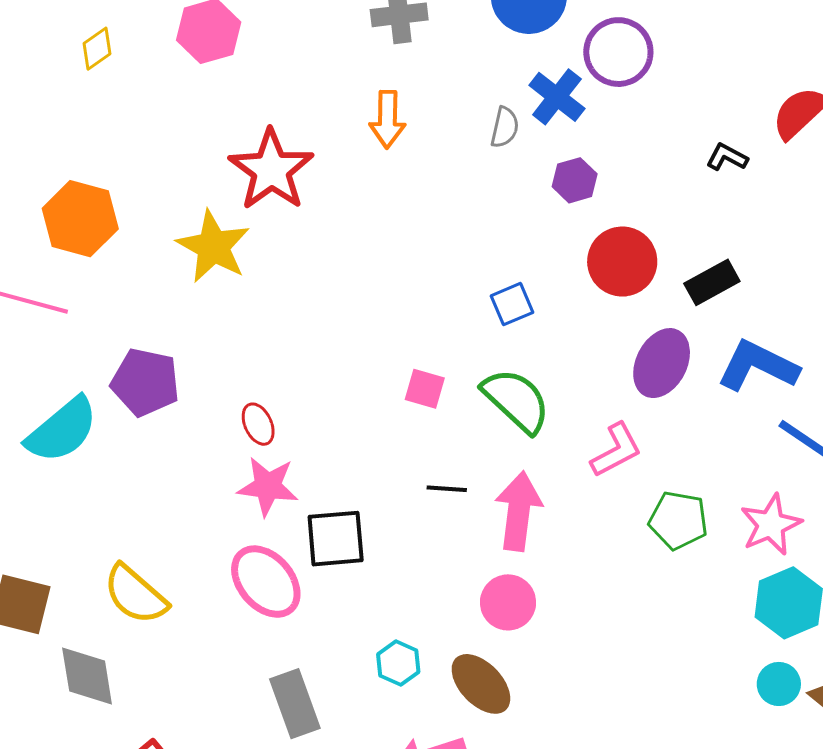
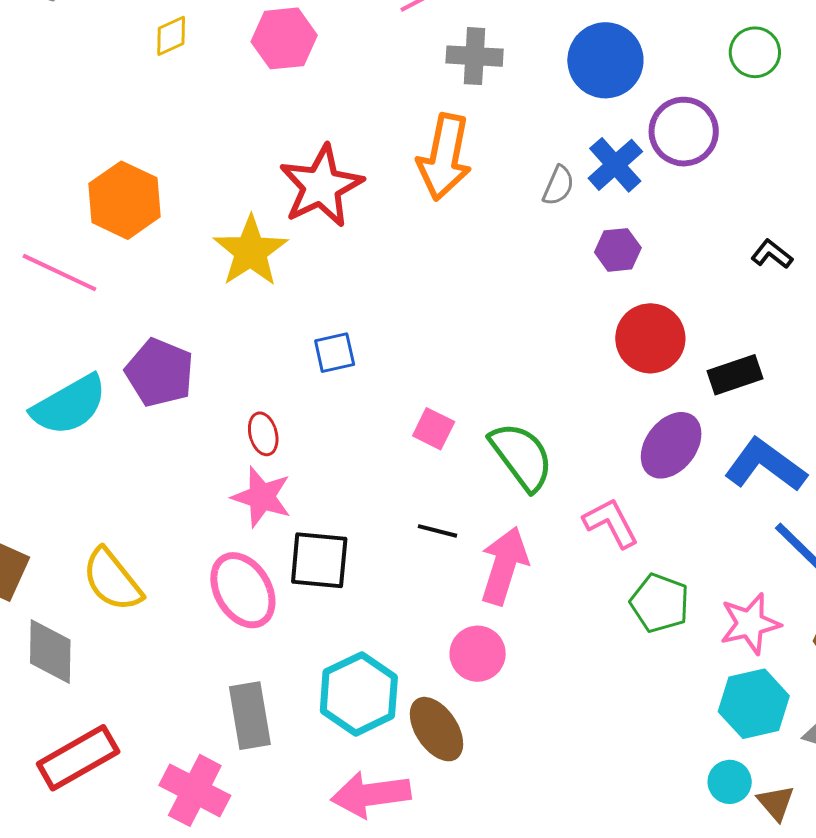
orange arrow: (387, 119) -> (444, 157), size x1.5
blue square: (512, 304) -> (335, 353), moved
pink L-shape: (616, 450) -> (611, 523), turned -100
cyan hexagon: (398, 663) -> (359, 694), size x1.8

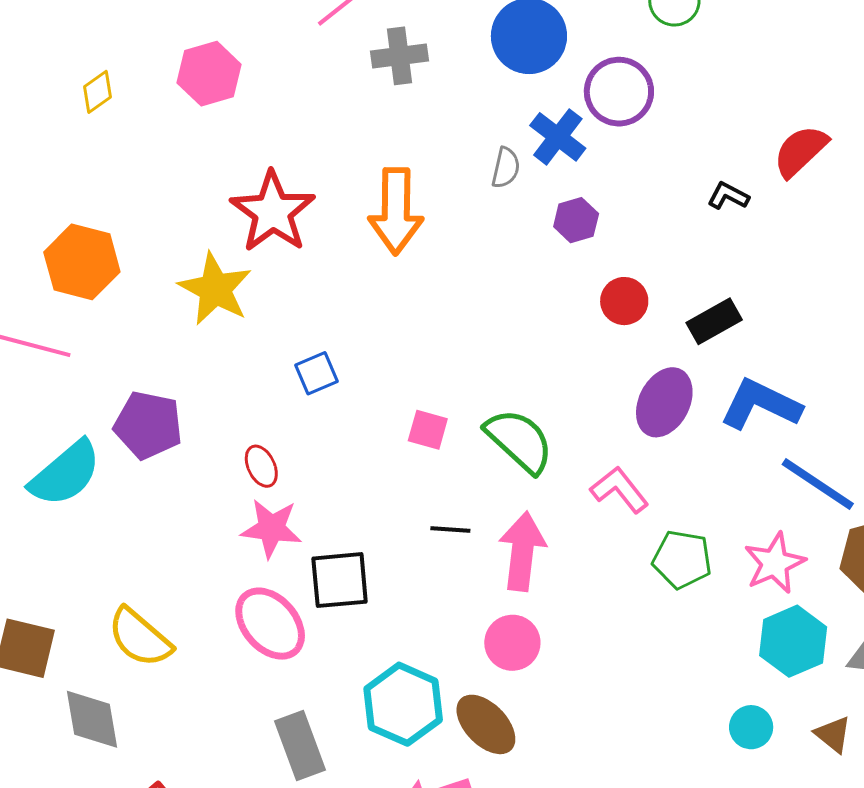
orange arrow: (444, 157) -> (396, 211), moved
red circle: (650, 338) -> (624, 301), size x0.7
cyan circle: (730, 782) -> (751, 727), moved

